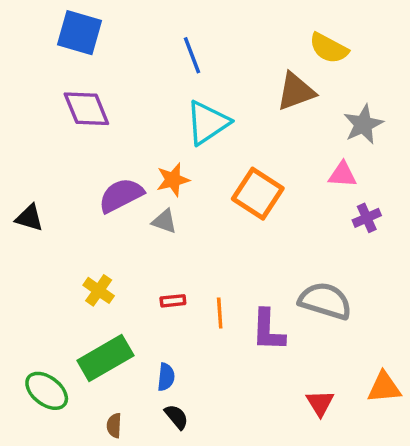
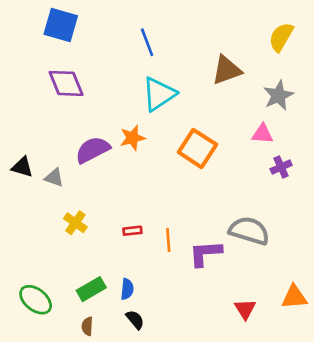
yellow semicircle: (329, 48) -> (281, 37), moved, turned 92
gray triangle: (164, 221) -> (54, 178), moved
purple L-shape: (268, 330) -> (205, 253), turned 84
green rectangle: (105, 358) -> (91, 289), moved, size x0.7

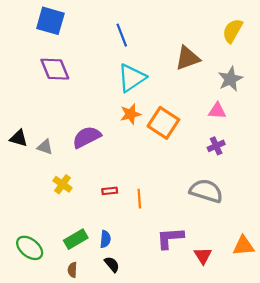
orange star: (132, 138) -> (131, 114), moved
purple semicircle: (93, 150) -> (87, 137), moved
purple cross: (281, 167) -> (216, 146), moved
purple L-shape: (205, 253) -> (170, 238), moved

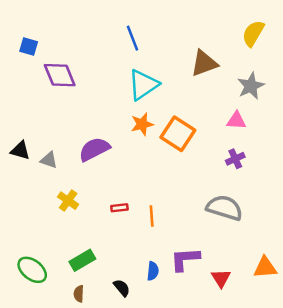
blue square: (50, 21) -> (29, 47), moved, size x0.6
blue semicircle: (105, 239) -> (153, 271), moved

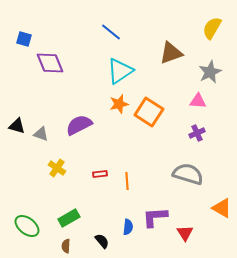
blue line: (133, 38) -> (111, 32), turned -30
orange triangle: (265, 267) -> (222, 208), moved, turned 35

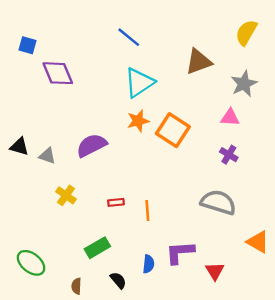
purple cross: (197, 133) -> (229, 155), turned -35
green rectangle: (69, 218) -> (97, 248), moved

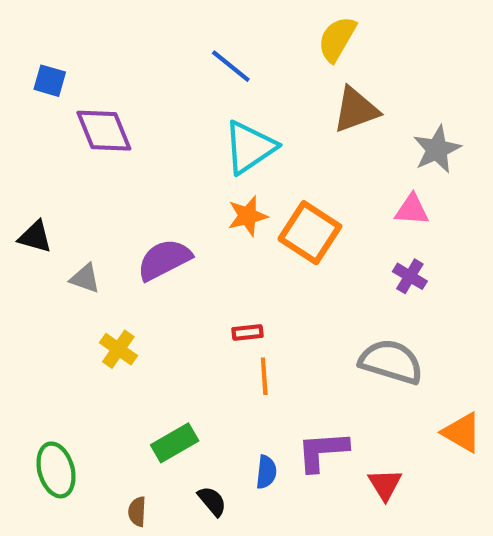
yellow semicircle: (246, 33) -> (337, 39), moved
black triangle: (19, 147) -> (35, 237), moved
red rectangle: (116, 202) -> (247, 333), moved
green ellipse: (31, 263) -> (56, 470), turned 36

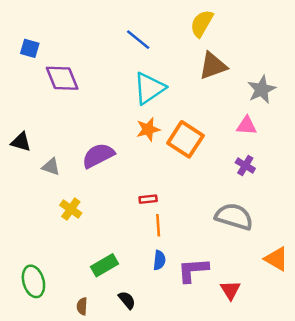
blue semicircle: (266, 472) -> (159, 260), moved

